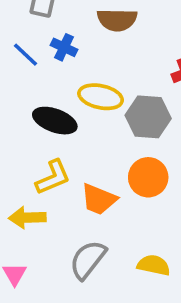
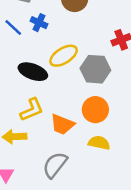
yellow ellipse: (101, 97) -> (64, 56), turned -44
yellow semicircle: (154, 265) -> (99, 143), moved

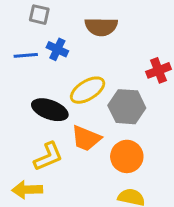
blue line: (13, 28) -> (26, 55), turned -48
orange trapezoid: (62, 124) -> (86, 138), moved

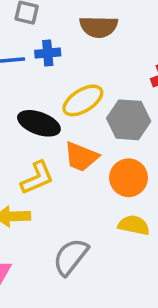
blue cross: (57, 49) -> (48, 53), turned -30

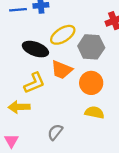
gray semicircle: (71, 257) -> (55, 132), size x0.7

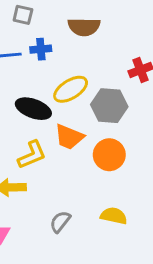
yellow semicircle: (94, 112) -> (114, 216), moved

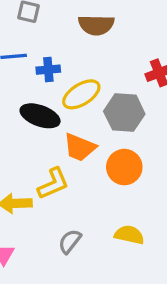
blue cross: (41, 49) -> (48, 70), moved
yellow L-shape: (32, 155) -> (53, 184), moved

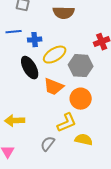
black ellipse: (40, 116) -> (30, 68), turned 40
yellow L-shape: (53, 184) -> (67, 123), moved

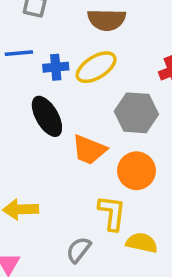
yellow ellipse: (55, 55) -> (96, 67), moved
yellow L-shape: (67, 123) -> (112, 213), turned -60

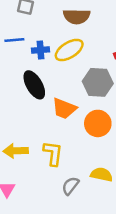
yellow L-shape: (112, 213) -> (53, 153), moved
gray semicircle: (79, 250) -> (70, 186), moved

